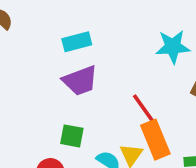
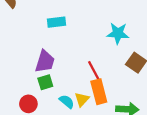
purple trapezoid: (80, 81) -> (45, 61), moved, turned -60
green square: (72, 136) -> (45, 82), turned -35

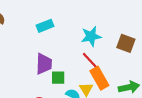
cyan star: (118, 33) -> (91, 36), moved
green square: (45, 82) -> (58, 78), moved, turned 32

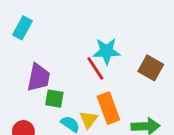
cyan rectangle: (45, 26) -> (22, 28), moved, turned -49
red line: (90, 60) -> (95, 68), moved

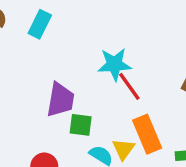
cyan rectangle: (22, 28) -> (40, 24), moved
cyan star: (107, 51) -> (115, 64), moved

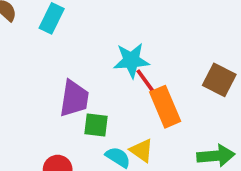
orange rectangle: (147, 134) -> (165, 107), moved
yellow triangle: (123, 149) -> (142, 150), turned -30

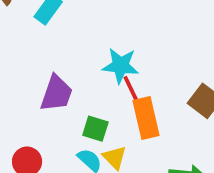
green square: (96, 125) -> (95, 129), moved

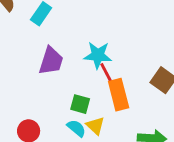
purple trapezoid: (56, 93) -> (51, 61), moved

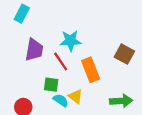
red line: (107, 75) -> (61, 62), moved
green square: (80, 104) -> (51, 85), moved

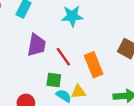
cyan star: (70, 41) -> (72, 16), moved
yellow triangle: (75, 96) -> (78, 92), turned -42

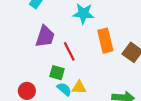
orange rectangle: (94, 65) -> (105, 41), moved

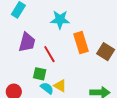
yellow triangle: (79, 87) -> (60, 86), turned 32

